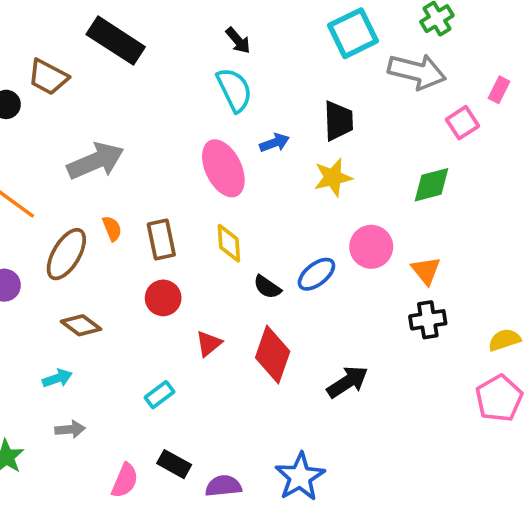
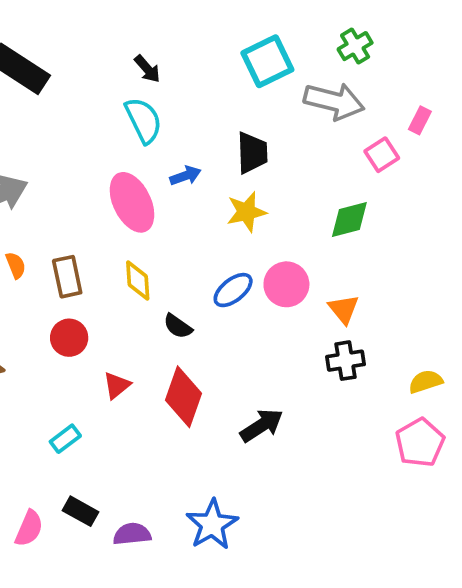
blue ellipse: (316, 274) -> (233, 290), moved

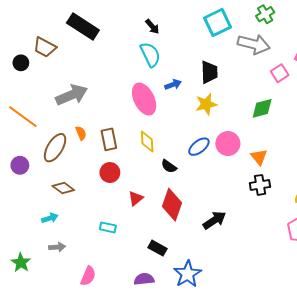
cyan rectangle: (65, 439) -> (108, 227), turned 49
black rectangle: (81, 511) -> (158, 248), moved

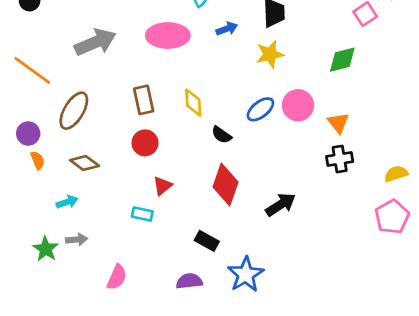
pink ellipse: (144, 99) -> (168, 35), moved, turned -64
orange semicircle: (81, 133) -> (38, 160), moved
red triangle: (136, 198) -> (162, 186), moved
green star: (21, 263) -> (46, 249), moved

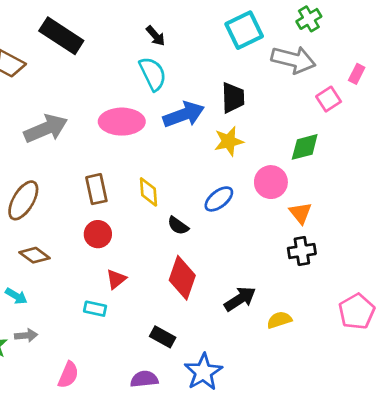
blue arrow: (227, 29) -> (184, 115), size x1.8
pink circle: (298, 105) -> (271, 182), moved
yellow semicircle: (396, 174) -> (279, 320), moved
cyan arrow: (67, 202) -> (16, 296), turned 50

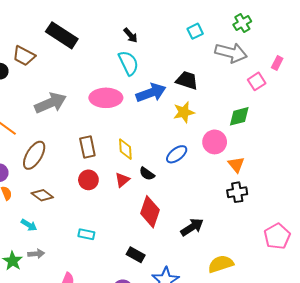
cyan square: (244, 30) -> (195, 31), size x0.6
black trapezoid: (233, 98) -> (187, 80), turned -70
red triangle: (116, 279) -> (122, 180), moved
yellow semicircle: (279, 320) -> (221, 264), moved, size x1.4

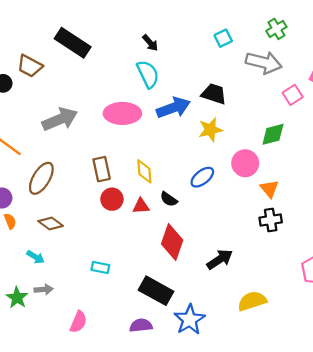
red circle: (88, 180) -> (112, 199), moved
red triangle: (122, 180) -> (141, 206), turned 35
black rectangle: (136, 255) -> (156, 291), size x1.6

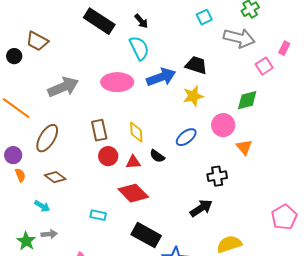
black rectangle: (73, 43) -> (99, 21), moved
black cross: (271, 220) -> (217, 176), moved
red diamond: (172, 242) -> (133, 193), moved, turned -64

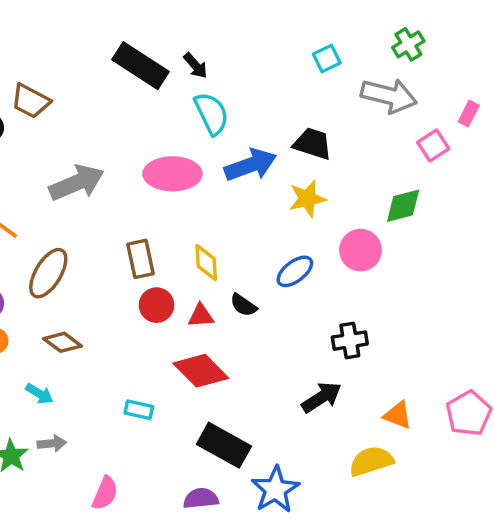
black arrow: (141, 21) -> (196, 66), moved
orange triangle: (244, 147) -> (398, 415), moved, turned -30

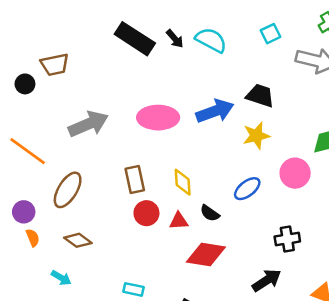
brown trapezoid: (31, 101) -> (55, 65), turned -40
cyan semicircle: (211, 114) -> (211, 40), moved, turned -36
red diamond: (201, 371) -> (206, 255), moved, turned -36

